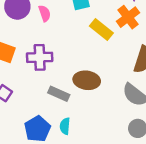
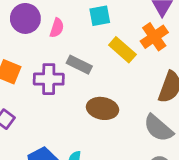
pink semicircle: (45, 13) -> (57, 28), turned 35
gray rectangle: (59, 94) -> (79, 65), moved

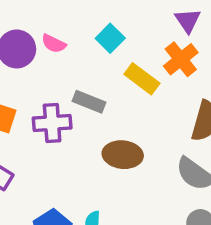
cyan square: (100, 16) -> (110, 38), turned -30
pink semicircle: (57, 28) -> (54, 44), moved, turned 102

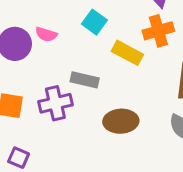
orange cross: (181, 59) -> (158, 31), turned 32

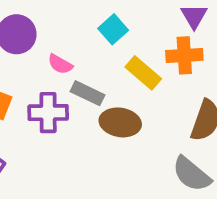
pink semicircle: (46, 34) -> (60, 64), moved
brown ellipse: (121, 121) -> (120, 122), moved

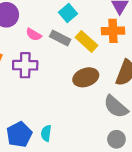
gray rectangle: (87, 93) -> (60, 38), moved
brown ellipse: (120, 122) -> (86, 77), moved, turned -30

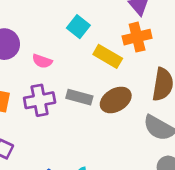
gray rectangle: (60, 38) -> (79, 97), moved

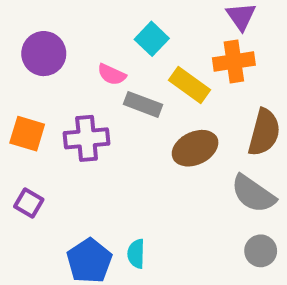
pink semicircle: (42, 61) -> (112, 74), moved
gray rectangle: (79, 97) -> (143, 104), moved

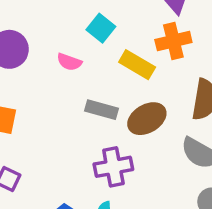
gray rectangle: (143, 104) -> (101, 110), moved
purple cross: (87, 138) -> (113, 167), moved

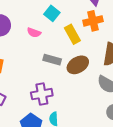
yellow rectangle: (137, 65) -> (72, 34), turned 30
purple cross: (113, 167) -> (42, 94), moved

